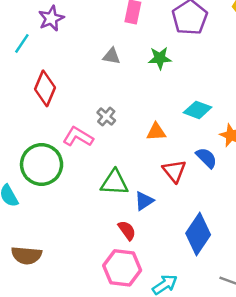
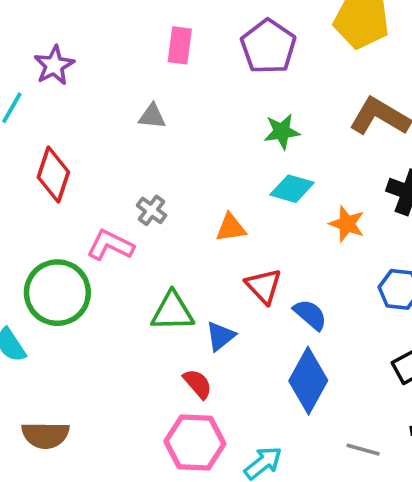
green star: (160, 58) -> (282, 132), moved
blue semicircle: (206, 158) -> (310, 315), moved

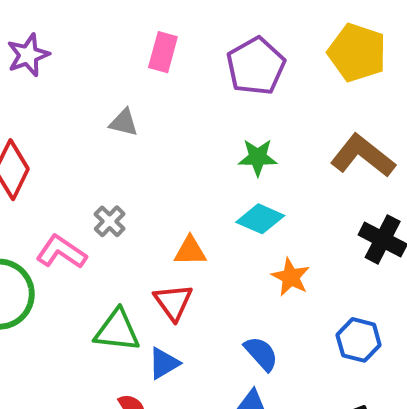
orange star: (347, 224) -> (291, 277), moved
red triangle: (264, 286) -> (173, 302), moved

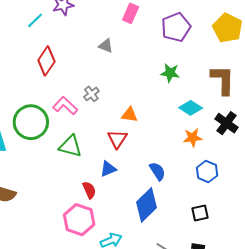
brown L-shape: (363, 156) -> (223, 80), turned 44
cyan diamond: (260, 219) -> (191, 108), moved
orange star: (291, 277) -> (193, 138), moved, turned 30
green triangle: (117, 331) -> (70, 146), moved

